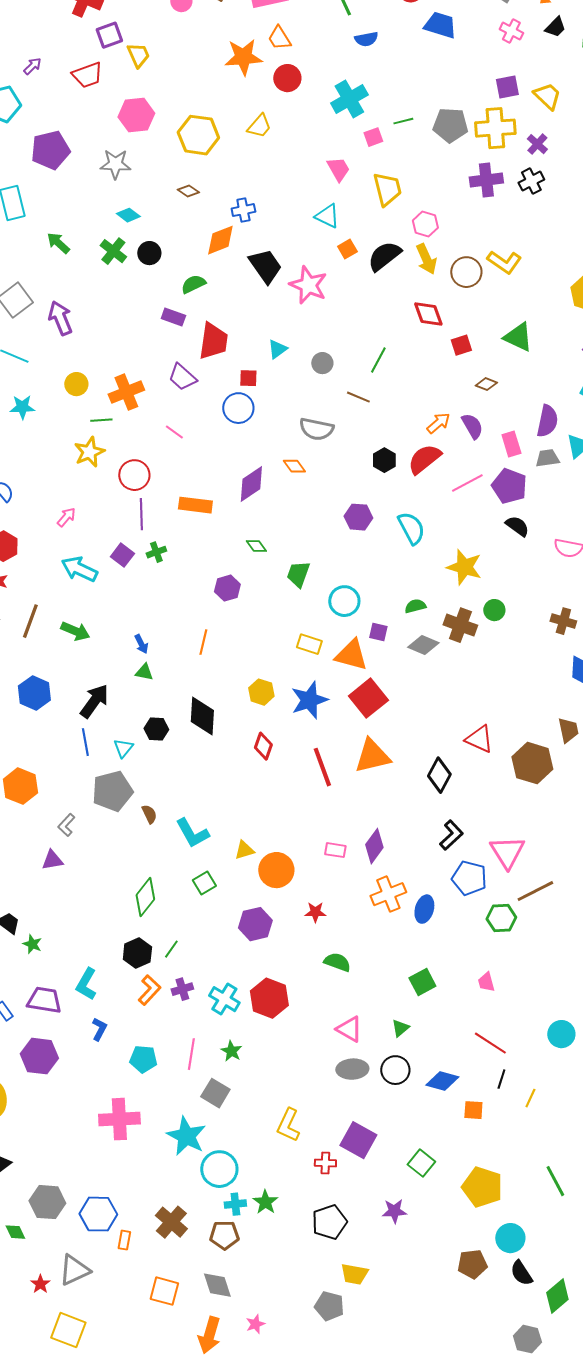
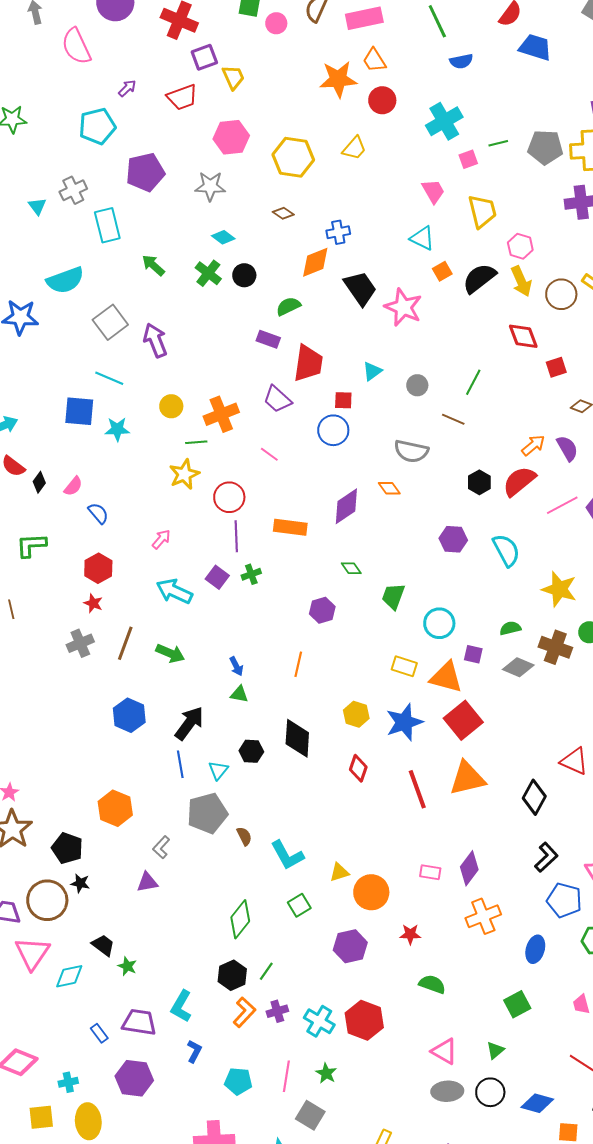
blue ellipse: (424, 909) -> (535, 949), moved

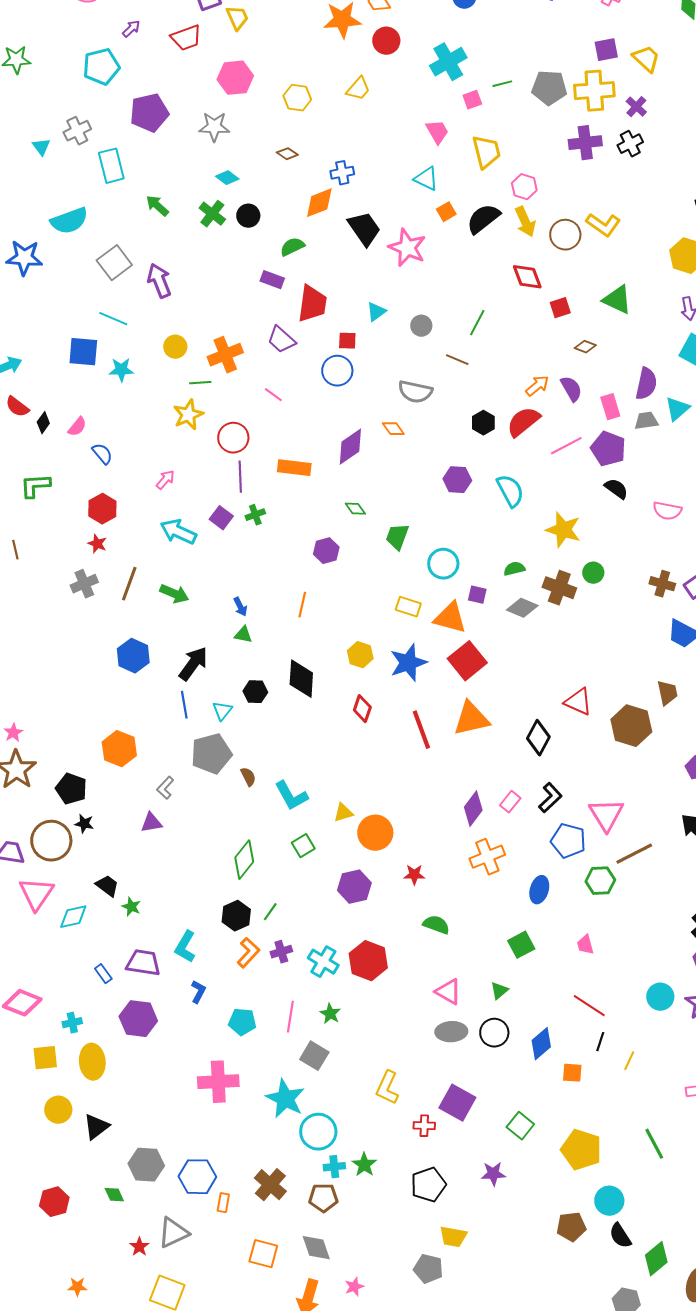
yellow hexagon: (293, 157) -> (297, 98), size x0.7
pink rectangle: (430, 872) -> (510, 802), moved, turned -60
blue diamond: (537, 1103) -> (541, 1044), turned -56

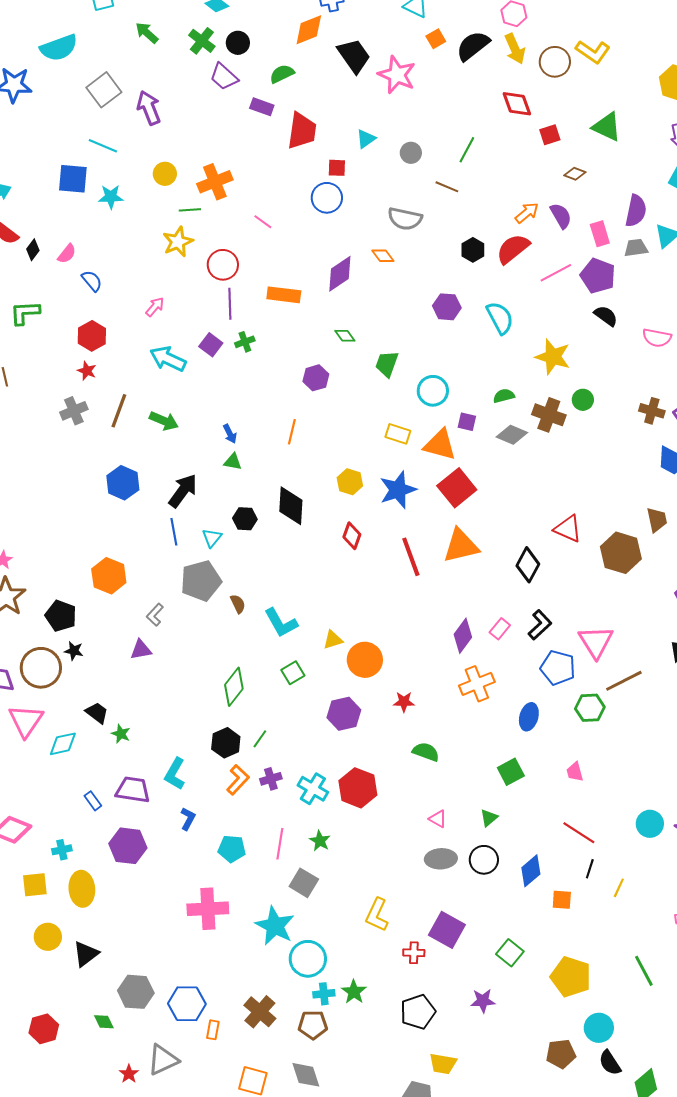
purple trapezoid: (281, 340) -> (224, 77), moved
pink triangle: (448, 992) -> (438, 819), size x0.7

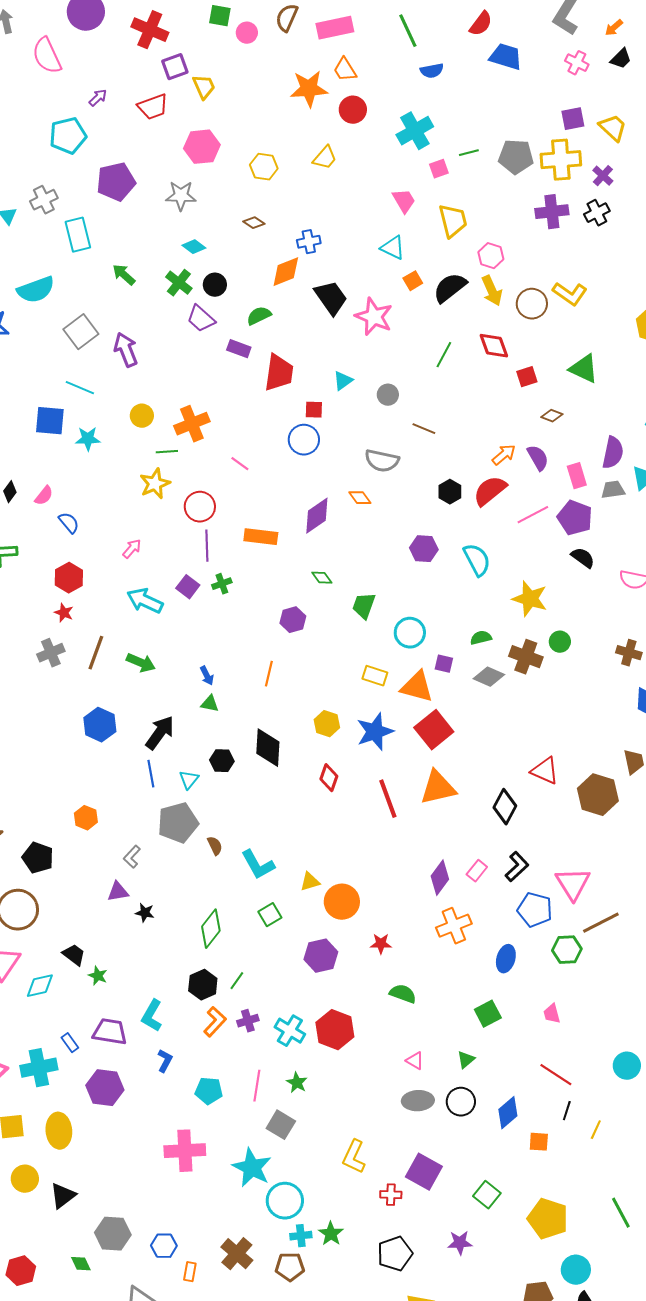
green line: (467, 150) -> (444, 355), moved
orange hexagon: (109, 576) -> (86, 818), size x0.7
black star: (74, 651) -> (145, 913), moved
cyan cross: (62, 850) -> (39, 1068), moved, size x1.8
blue hexagon: (187, 1004) -> (164, 1246), size x0.7

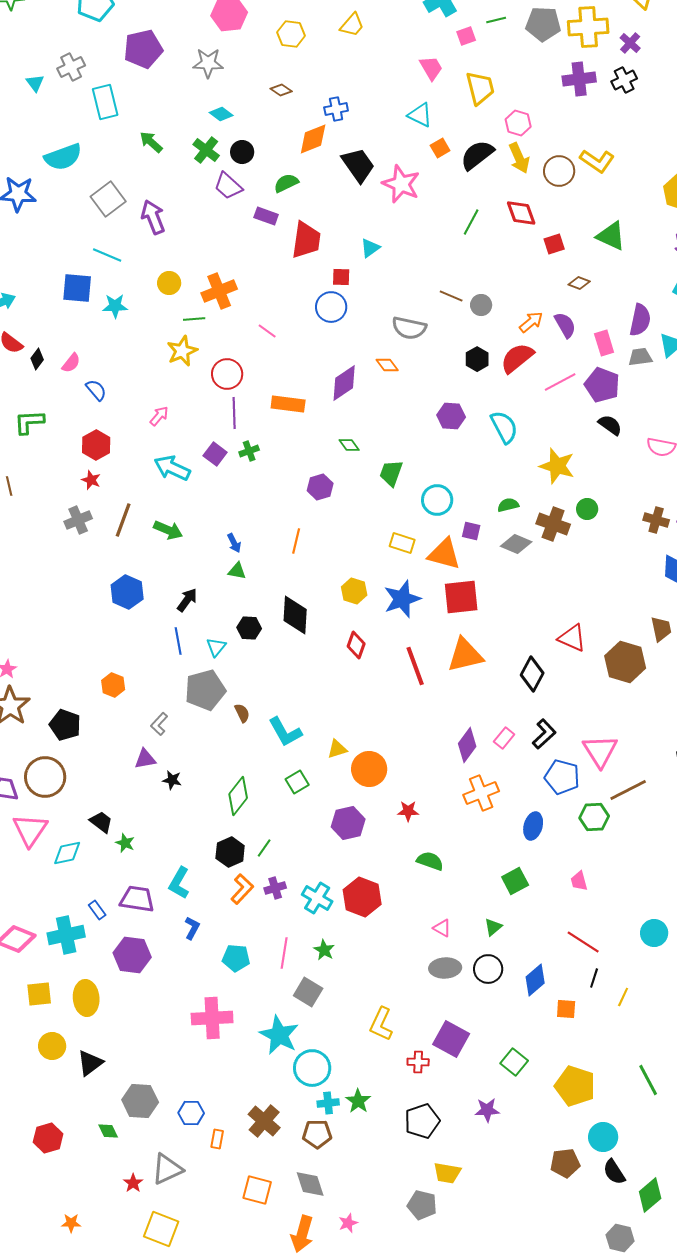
gray circle: (388, 395) -> (481, 305), moved
red square: (434, 730) -> (461, 597), turned 33
black arrow: (160, 733) -> (187, 600), size x0.7

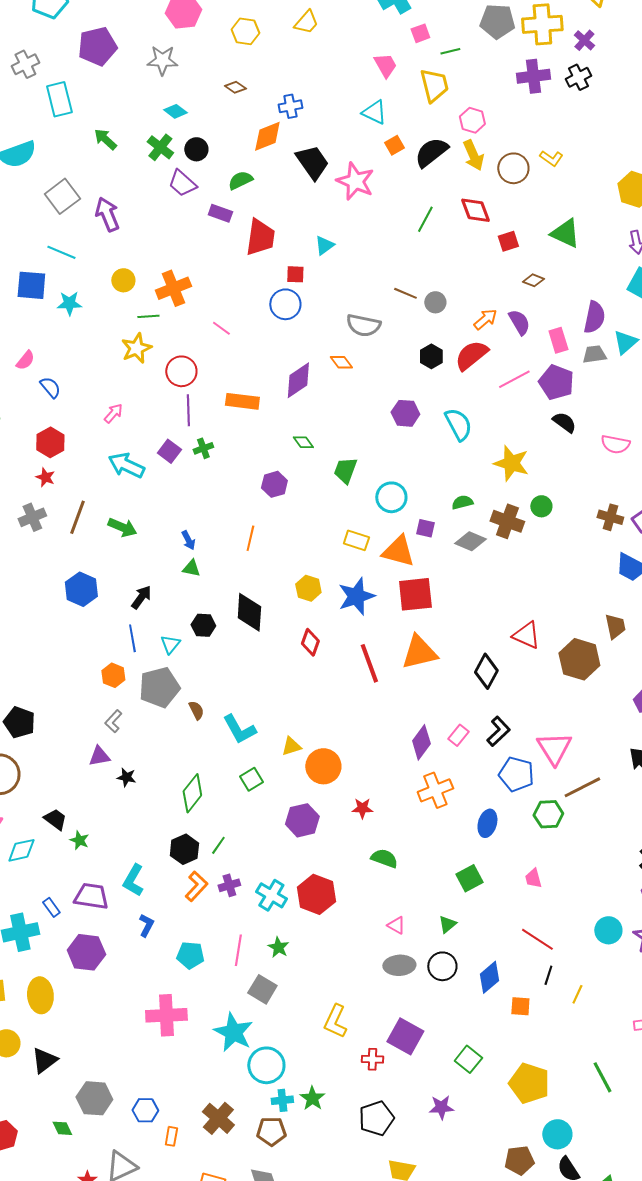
green line: (496, 20) -> (450, 51), moved
yellow L-shape: (597, 161) -> (551, 158), size x0.7
orange hexagon: (113, 685) -> (113, 675), moved

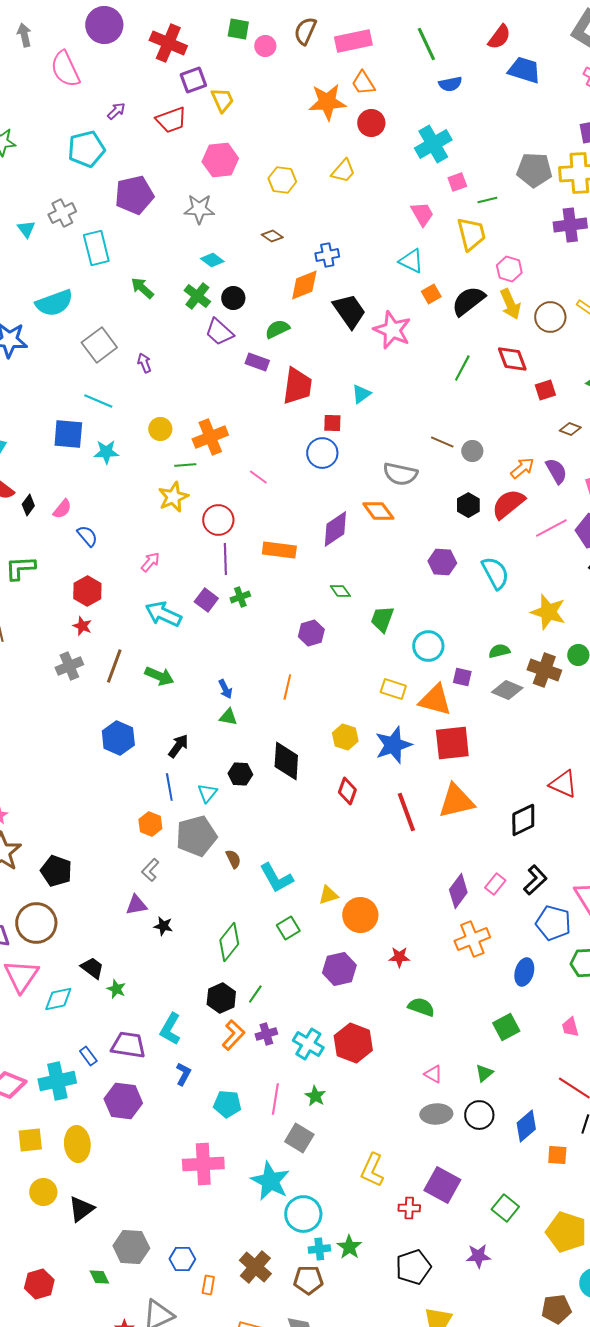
purple arrow: (107, 214) -> (144, 363), size x0.6
orange diamond: (341, 362) -> (378, 511), size x1.4
black diamond: (486, 671) -> (523, 820), turned 36

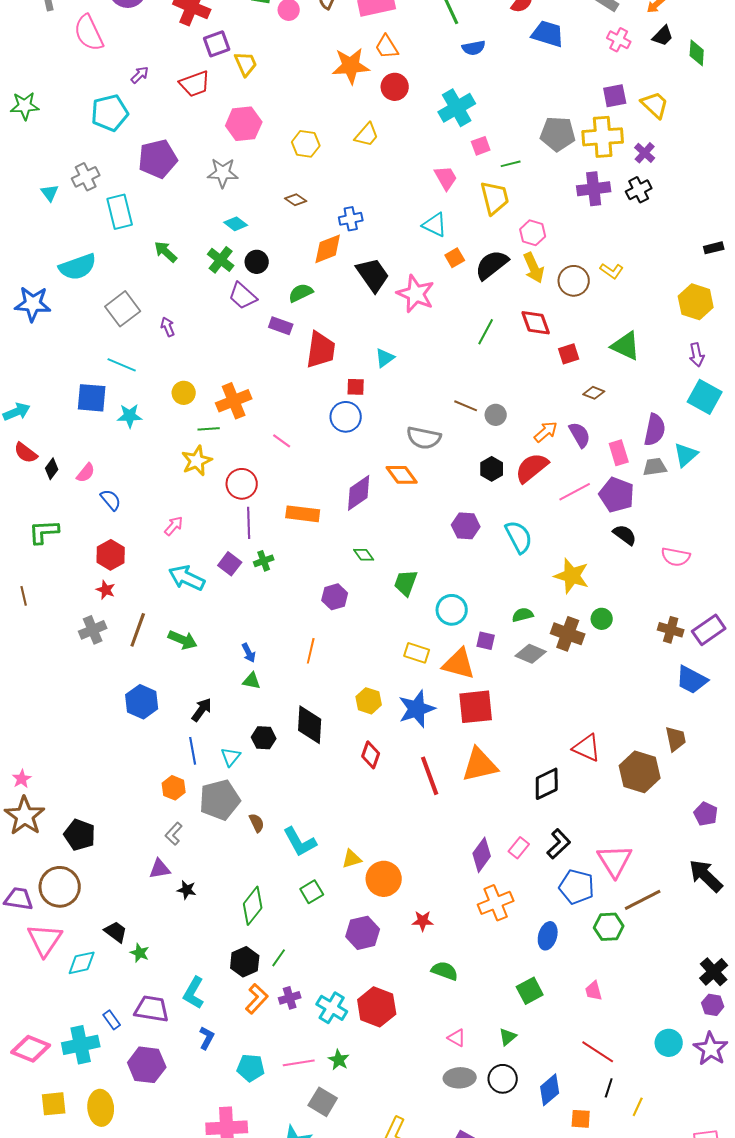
pink line: (275, 1099) -> (299, 1063), turned 72

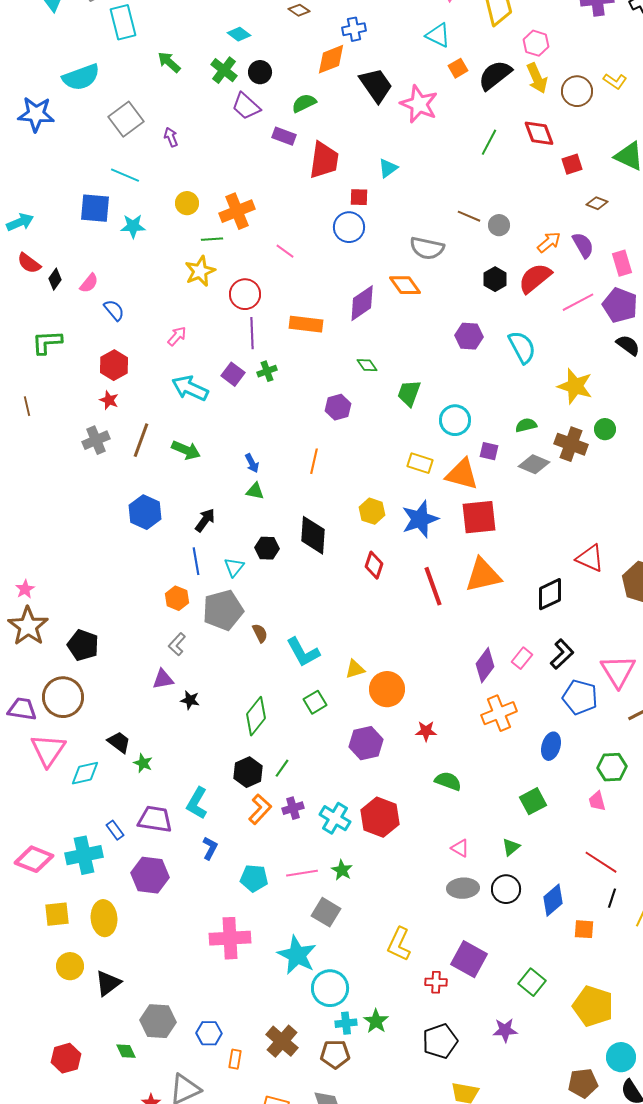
green hexagon: (609, 927) -> (612, 767), moved

